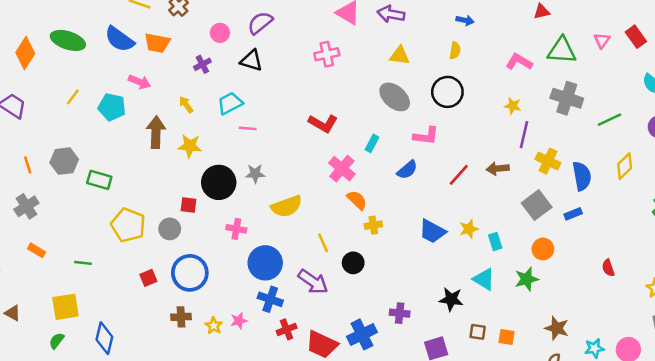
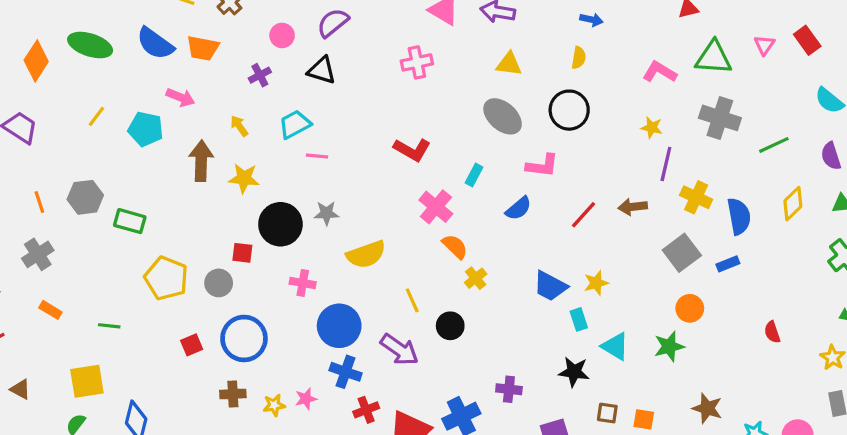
yellow cross: (373, 225) -> (476, 278), turned -30
cyan rectangle: (495, 241) -> (579, 319), moved
yellow star: (214, 326) -> (274, 405), turned 30

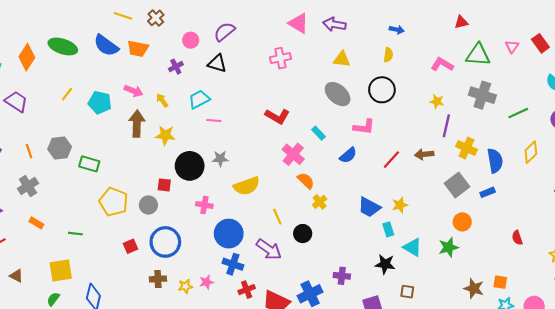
pink arrow: (181, 97) -> (134, 91), moved
cyan rectangle: (474, 175) -> (319, 133), turned -72
orange square: (644, 419) -> (500, 282), moved

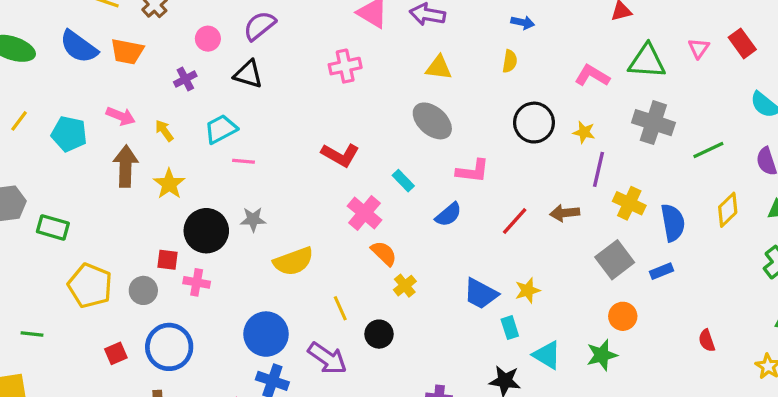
black circle: (382, 90) -> (534, 123), moved
yellow star: (165, 135) -> (169, 184), turned 30
pink cross: (204, 205) -> (197, 282), moved

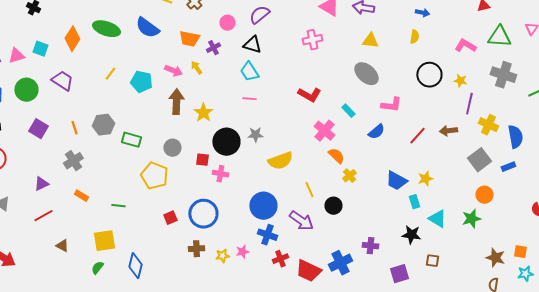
orange trapezoid: (127, 52) -> (189, 39), moved
cyan trapezoid: (221, 129) -> (249, 72), moved, turned -95
yellow arrow: (164, 131) -> (196, 68), moved
gray circle: (143, 290) -> (172, 148), moved

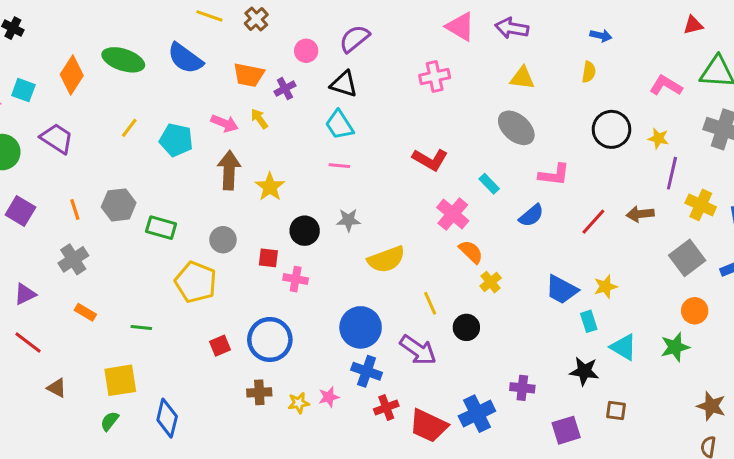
black circle: (226, 142) -> (305, 231), size x0.7
red line: (43, 216) -> (28, 343), turned 66

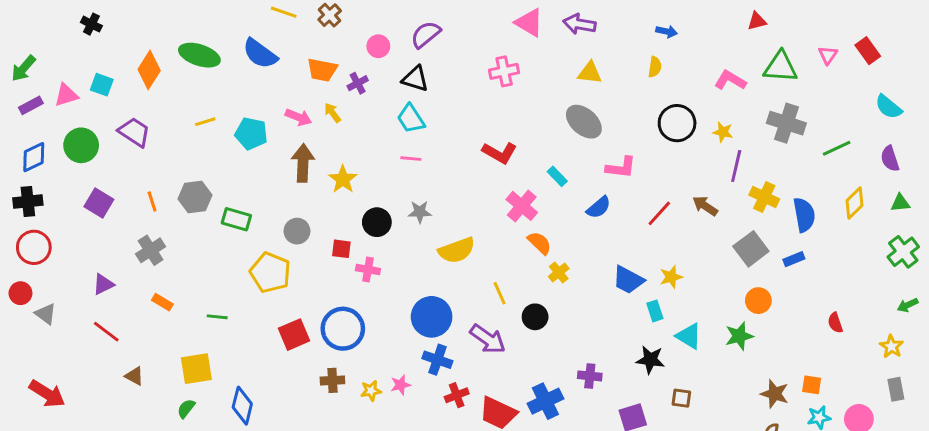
yellow line: (129, 128) -> (205, 122), turned 36
brown arrow: (640, 214) -> (705, 206), turned 40
red square: (220, 346) -> (294, 335), size x1.5

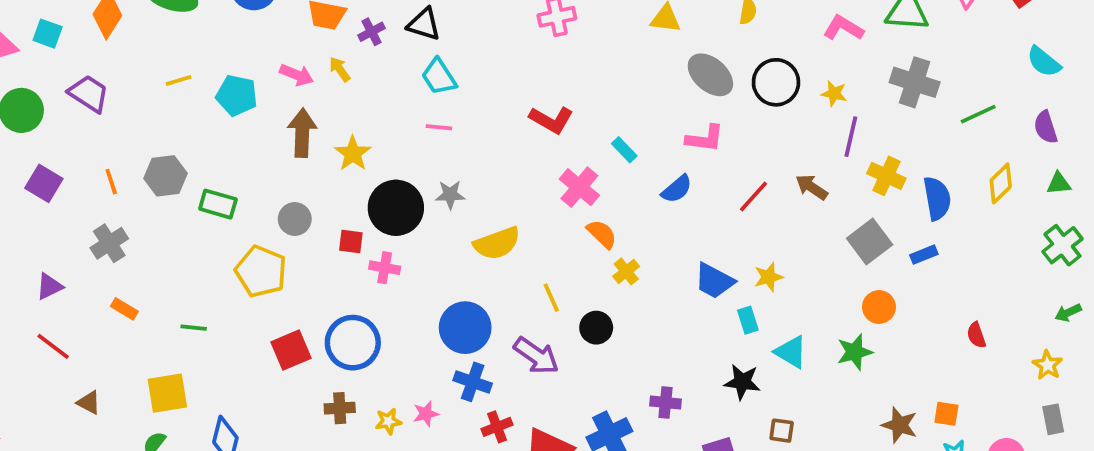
black triangle: (415, 79) -> (424, 24), moved
gray ellipse: (584, 122) -> (710, 75), moved
black circle: (377, 222) -> (396, 208), size x1.5

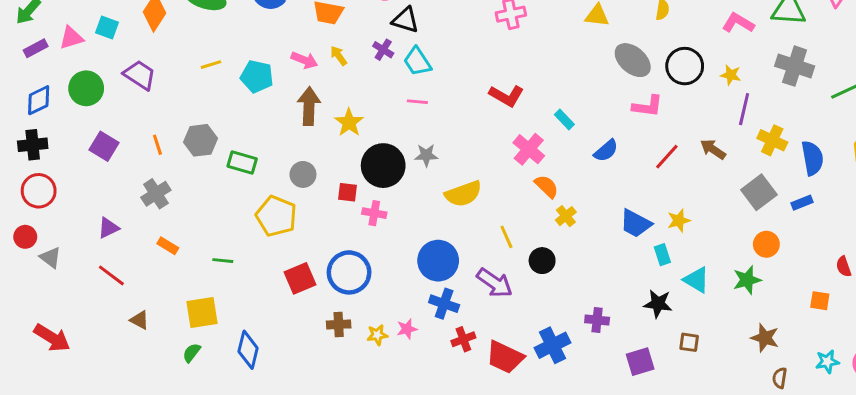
purple cross: (371, 32) -> (383, 50), moved, turned -30
pink L-shape: (705, 138) -> (648, 106), moved
orange square: (946, 414) -> (820, 301), moved
brown star: (900, 425) -> (765, 338), moved

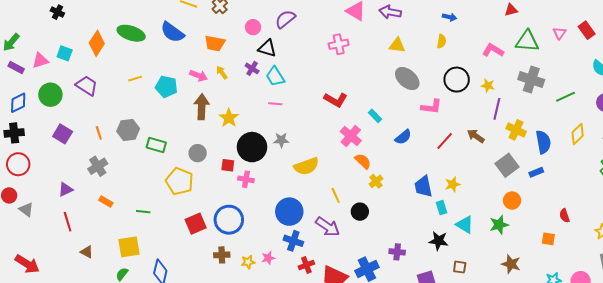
purple rectangle: (36, 48) -> (16, 67), turned 56
gray ellipse: (633, 60) -> (407, 79), moved
blue trapezoid: (636, 223) -> (423, 186), turned 50
red line: (111, 275) -> (68, 222), turned 36

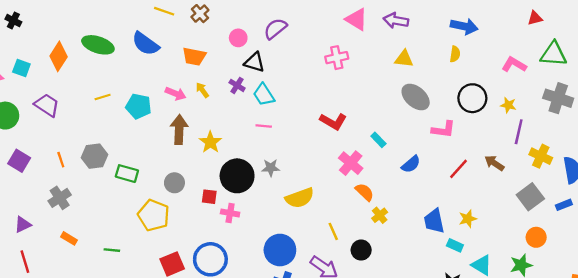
blue arrow: (450, 17) -> (464, 26), size x1.6
cyan rectangle: (441, 208) -> (455, 245), turned -48

